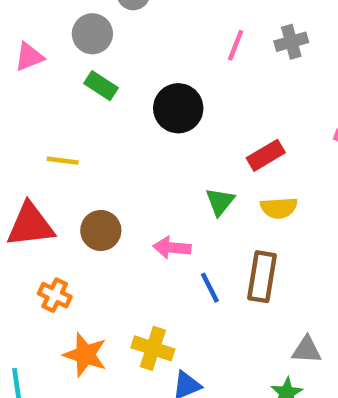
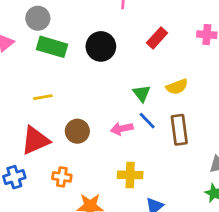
green rectangle: (101, 86) -> (52, 47), size x1.5
red rectangle: (266, 155) -> (157, 38), moved
blue line: (210, 288) -> (147, 121), moved
yellow cross: (153, 348) -> (130, 175), moved

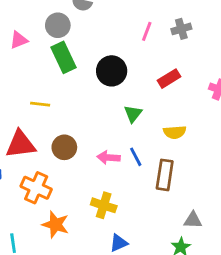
green rectangle: (52, 47) -> (64, 57), turned 32
green triangle: (142, 93) -> (133, 114), moved
orange cross: (62, 177) -> (36, 188), size x1.5

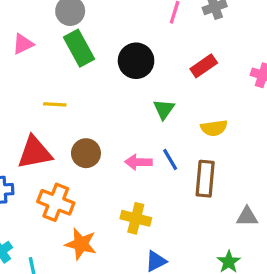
pink triangle: (19, 40) -> (23, 44), moved
gray triangle: (193, 220) -> (247, 217), moved

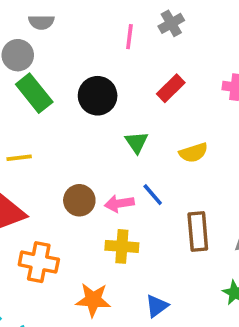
brown circle: (86, 153) -> (79, 200), moved
brown rectangle: (205, 179) -> (198, 231), moved
yellow cross: (136, 218) -> (122, 246), moved
orange star: (81, 244) -> (93, 300), moved

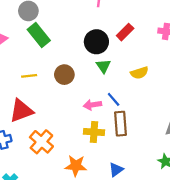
black circle: (98, 96) -> (96, 42), moved
brown circle: (79, 200) -> (64, 75), moved
brown rectangle: (198, 231) -> (121, 124), moved
orange cross: (39, 262) -> (41, 142), turned 30

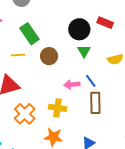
red rectangle: (125, 32) -> (105, 23), turned 63
green rectangle: (39, 35) -> (29, 34), moved
yellow cross: (94, 132) -> (58, 108), moved

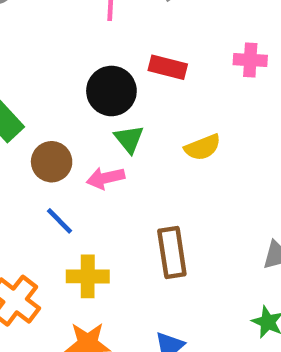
blue line: (91, 81) -> (59, 221), moved
pink arrow: (72, 84) -> (106, 178), moved

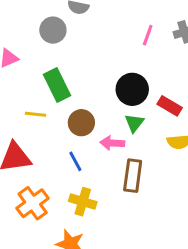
red rectangle: (168, 67) -> (170, 106), moved
brown rectangle: (172, 253) -> (133, 176), moved

